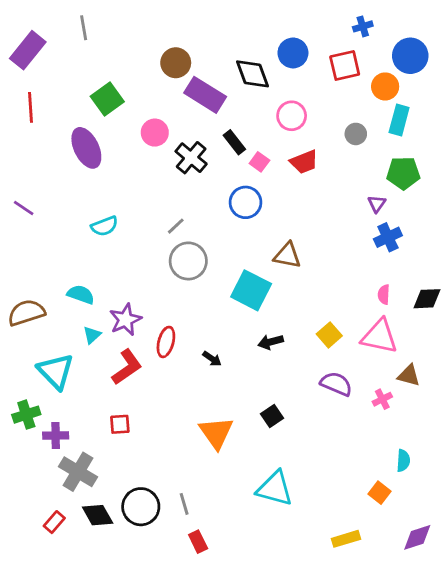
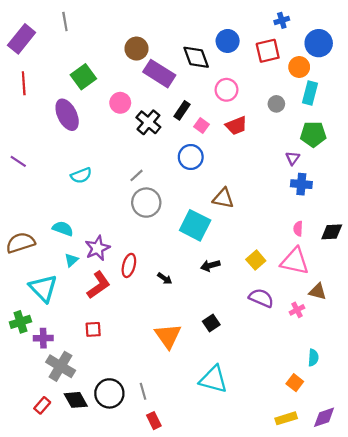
black rectangle: (234, 142) -> (182, 110), turned 72
blue cross: (388, 237) -> (301, 184), turned 30
yellow rectangle: (346, 539) -> (286, 418), moved

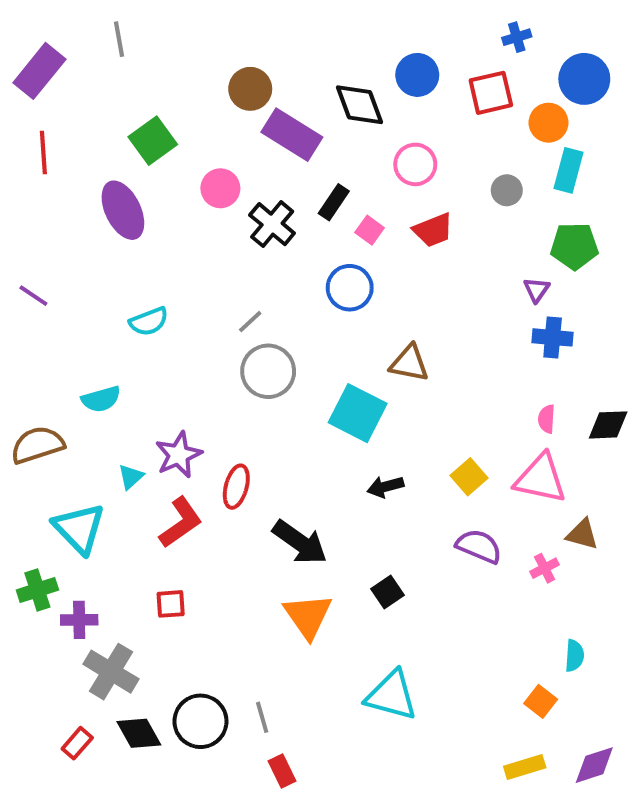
cyan semicircle: (63, 229) -> (101, 399), moved, turned 144
black arrow: (165, 278) -> (300, 542), moved, size x2.0

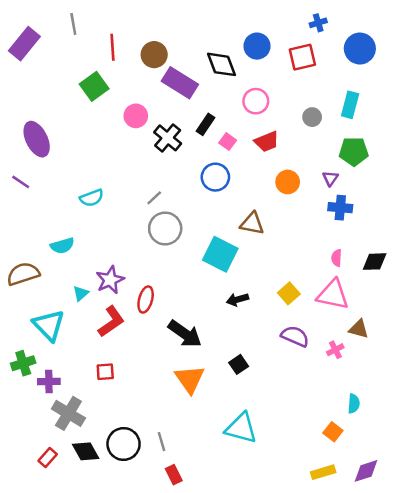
orange circle: (549, 123) -> (288, 182), moved
red line: (43, 152) -> (113, 47), moved
purple ellipse: (123, 210) -> (37, 139), moved

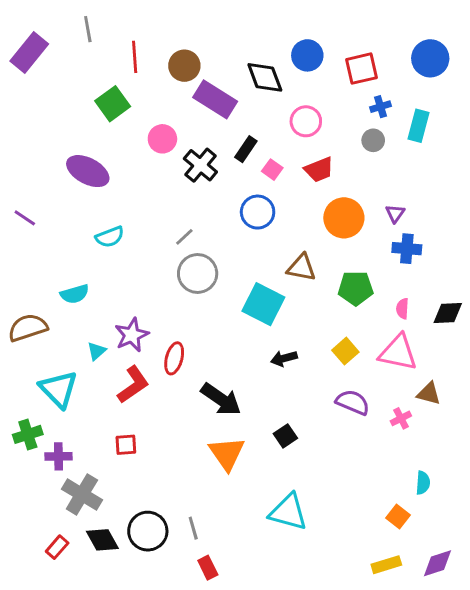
blue cross: (318, 23) -> (380, 107), moved
purple ellipse: (37, 139) -> (88, 171), moved, turned -36
green pentagon: (354, 151) -> (356, 288), moved
orange circle: (288, 182) -> (344, 218), size x1.4

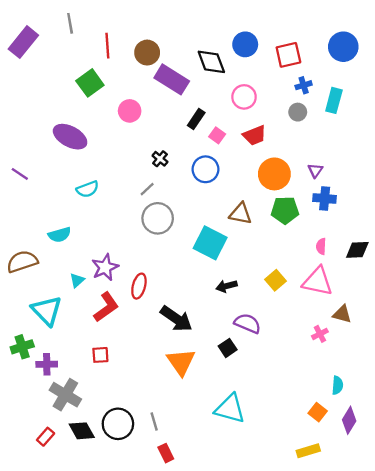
black cross: (200, 165) -> (160, 159), moved, size x0.6
green pentagon: (356, 288) -> (285, 210), moved
purple semicircle: (353, 402) -> (248, 323), moved
purple diamond: (438, 563) -> (349, 420), moved, turned -40

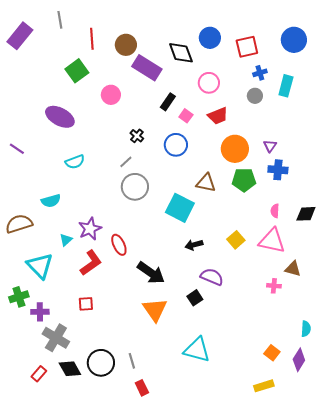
red ellipse: (139, 286) -> (119, 245), turned -40
pink cross: (320, 334) -> (274, 286), turned 32
cyan semicircle: (337, 385) -> (306, 329), moved

